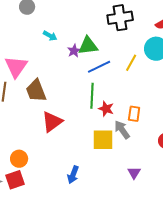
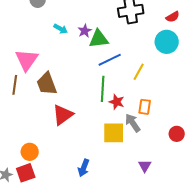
purple star: (74, 51) -> (85, 31), moved
yellow line: (131, 63) -> (139, 72), moved

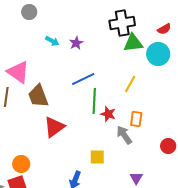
green triangle: (99, 39) -> (133, 43), moved
pink triangle: (27, 60) -> (18, 72), turned -30
blue line: (110, 60) -> (83, 79), moved
yellow square: (114, 133) -> (97, 157), moved, size x0.7

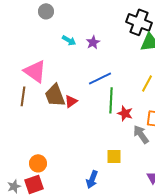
black cross: (122, 23) -> (139, 22), turned 30
red triangle: (54, 127) -> (71, 101), moved, size x0.6

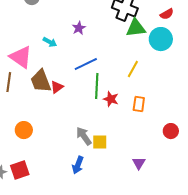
cyan arrow: (69, 40) -> (50, 42), moved
gray arrow: (141, 134) -> (84, 136), moved
orange circle: (38, 163) -> (24, 130), moved

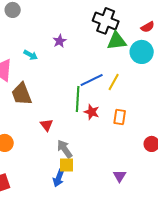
blue line: (86, 64) -> (92, 80), moved
red triangle: (57, 87) -> (47, 125), moved, turned -32
yellow square: (100, 142) -> (67, 165), moved

